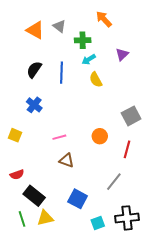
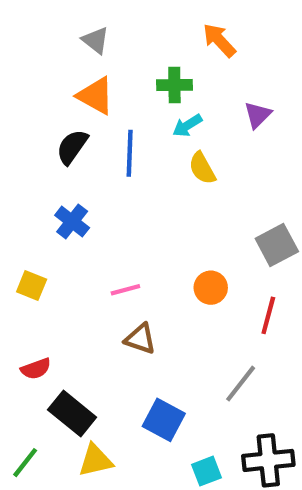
gray triangle: (59, 26) -> (96, 40), moved
orange triangle: (35, 30) -> (96, 96), moved
green line: (22, 219) -> (25, 463), moved, turned 56

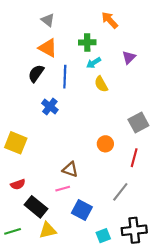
blue cross: (72, 222) -> (50, 106), moved
yellow square: (32, 286) -> (16, 143), size x1.5
pink line: (125, 290) -> (63, 189), moved
green line: (25, 463) -> (13, 231), turned 35

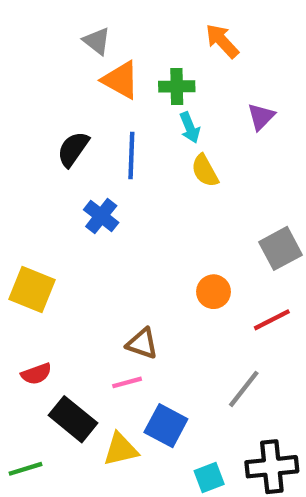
orange triangle: (48, 48) -> (121, 80), moved
cyan arrow: (94, 63) -> (190, 127), turned -80
red line: (134, 158) -> (272, 320), turned 48
yellow triangle: (48, 230) -> (121, 449), moved

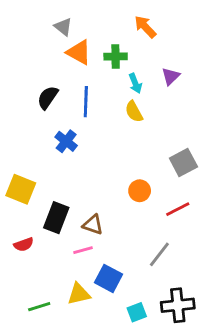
cyan arrow: (190, 127) -> (135, 83), moved
black rectangle: (73, 419) -> (56, 218), moved, turned 72
green line: (26, 469) -> (39, 307), moved

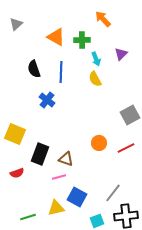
gray triangle: (63, 27) -> (16, 24), moved, turned 40
black semicircle: (48, 97) -> (34, 69), turned -54
orange circle: (140, 191) -> (99, 143), moved
gray line: (159, 254) -> (113, 193), moved

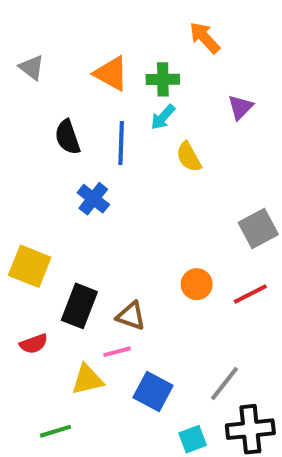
gray triangle: (16, 24) -> (32, 67), moved, turned -40
cyan arrow: (96, 59) -> (163, 117), moved, turned 64
yellow triangle: (56, 208) -> (87, 380), moved

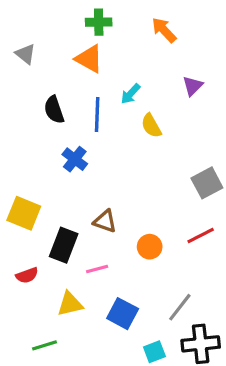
green cross: (163, 79) -> (99, 22), moved
orange circle: (197, 284) -> (150, 247), moved
brown triangle: (131, 316) -> (105, 221), moved
pink line: (117, 352) -> (97, 269), moved

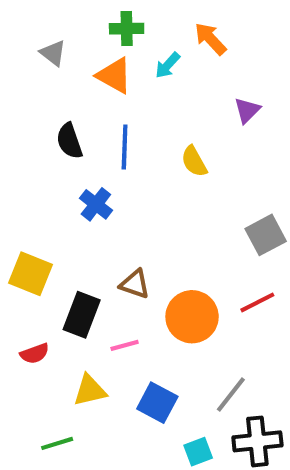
gray triangle: (25, 54) -> (53, 53), moved
cyan arrow: (131, 94) -> (167, 65), moved
orange circle: (150, 247) -> (192, 317), size x1.6

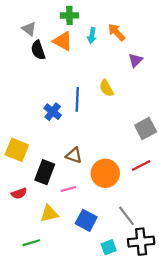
orange arrow: (210, 39) -> (116, 32), moved
cyan arrow: (167, 65) -> (92, 36), turned -32
black semicircle: (69, 141) -> (38, 50), moved
blue line: (125, 147) -> (77, 99), moved
gray line: (231, 394) -> (127, 216), turned -75

